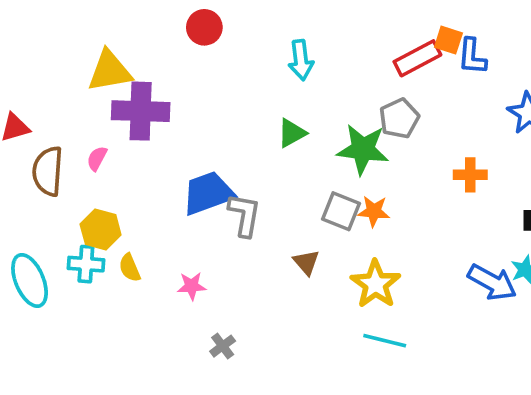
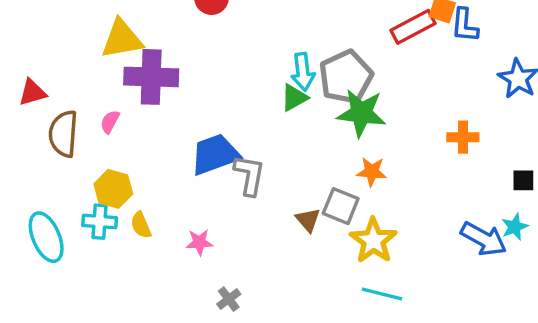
cyan arrow: (301, 60) -> (303, 72), moved
gray pentagon: (399, 118) -> (346, 77), moved, size x1.4
gray square: (341, 211) -> (341, 206), moved

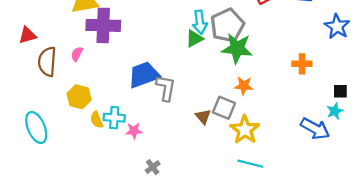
cyan cross: (100, 222) -> (114, 118), moved
cyan star: (515, 227) -> (335, 111), moved

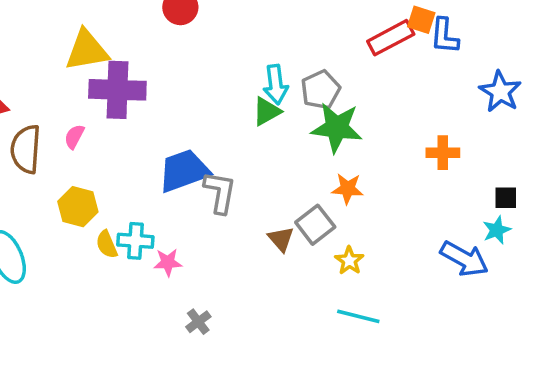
gray pentagon: (227, 25) -> (321, 90), size x0.7
gray square: (224, 108) -> (315, 225), turned 30
yellow star: (245, 130) -> (349, 261), size x0.6

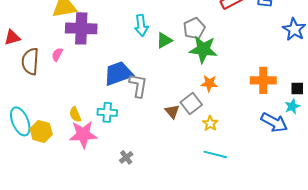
cyan arrow: (276, 84) -> (141, 25), moved
orange cross: (443, 153) -> (263, 80), moved, size x1.4
yellow hexagon: (78, 207) -> (41, 131), moved
cyan cross: (135, 241) -> (107, 112), moved
pink star: (168, 262) -> (83, 134), moved, size x1.8

